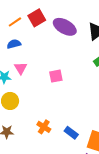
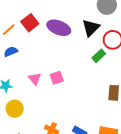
pink triangle: (21, 68) -> (35, 79), moved

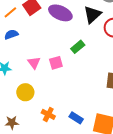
green rectangle: (99, 56) -> (78, 47), moved
yellow circle: (15, 109) -> (25, 92), moved

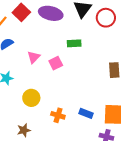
green rectangle: (78, 47) -> (74, 43), turned 48
pink triangle: (34, 63) -> (34, 57), moved, turned 32

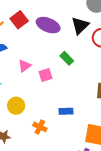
green rectangle: (74, 43) -> (67, 58), turned 40
blue rectangle: (86, 113) -> (66, 111), moved, turned -32

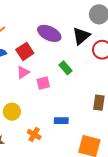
red square: (19, 20) -> (25, 51), moved

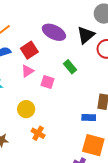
pink square: (43, 83) -> (48, 82), turned 32
yellow circle: (12, 112) -> (26, 109), moved
blue rectangle: (61, 121) -> (89, 118), moved

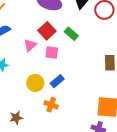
red square: (29, 50) -> (47, 31), moved
blue rectangle: (89, 118) -> (57, 81), moved, turned -32

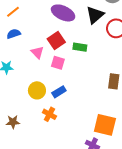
green rectangle: (71, 34) -> (80, 47), turned -40
pink triangle: (30, 45) -> (37, 52), turned -40

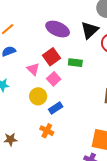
pink square: (58, 63) -> (54, 79), turned 32
yellow circle: (37, 90) -> (38, 96), moved

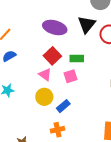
pink triangle: (33, 69) -> (45, 75), moved
pink square: (54, 79) -> (70, 76), moved, turned 32
orange cross: (47, 131) -> (58, 130), turned -32

